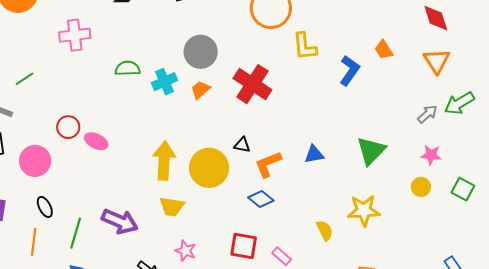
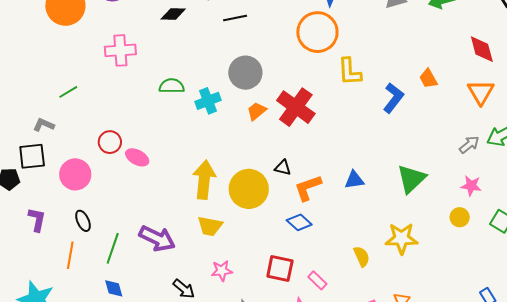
orange trapezoid: (200, 90) -> (257, 111), moved
pink star: (186, 251) -> (222, 271), turned -30

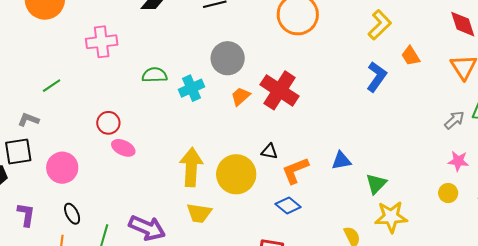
yellow L-shape: (350, 72) -> (380, 25), moved, turned -128
red circle: (110, 142) -> (108, 123), moved
green triangle: (411, 179) -> (376, 184), moved, size x0.7

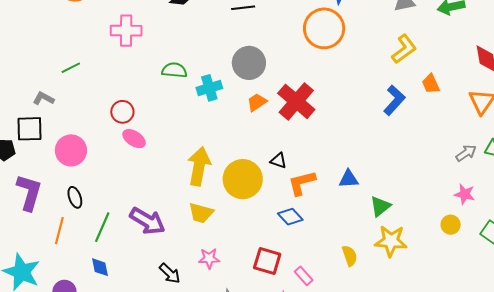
purple L-shape: (26, 215) -> (29, 192), size x1.5

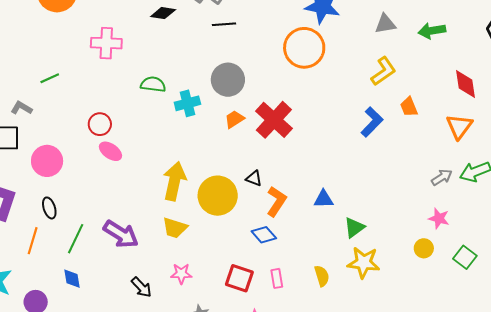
orange L-shape: (302, 183) -> (276, 201), turned 136
pink rectangle: (304, 276) -> (277, 278), moved, turned 30

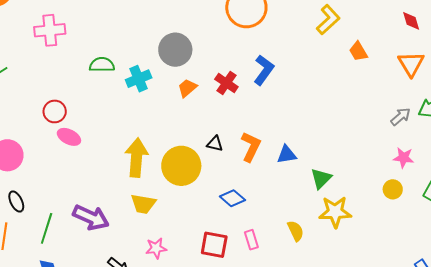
red diamond: (465, 84) -> (411, 21), size x0.7
red cross: (274, 120) -> (226, 83), size x0.6
blue L-shape: (372, 122) -> (264, 70), moved
orange L-shape: (276, 201) -> (251, 147), moved

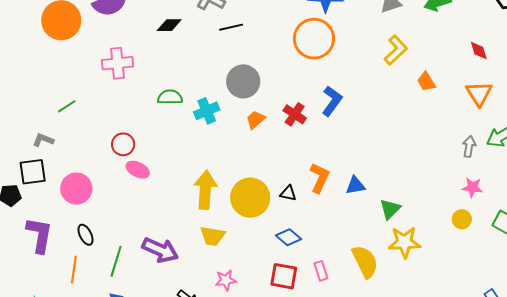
gray arrow: (401, 117) -> (469, 146), turned -40
black triangle: (215, 144) -> (288, 193), moved
blue diamond: (232, 198) -> (288, 237), moved
yellow semicircle: (296, 231) -> (365, 262), size x1.6

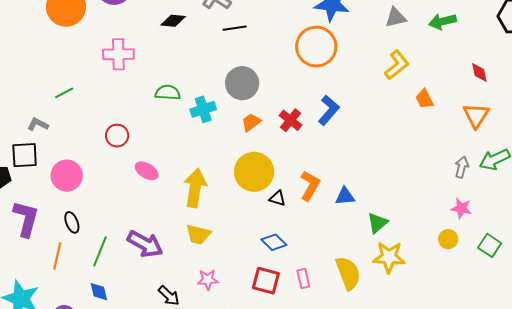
pink ellipse: (138, 170) -> (147, 171), moved
yellow circle: (250, 198) -> (254, 172), moved

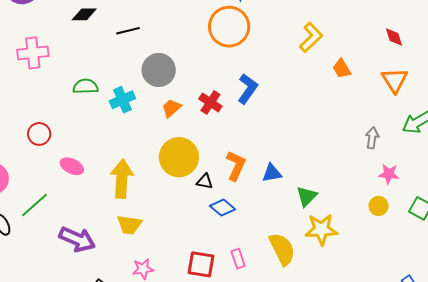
black line: (235, 28) -> (128, 31), moved
gray arrow: (462, 167) -> (372, 138), moved
blue diamond: (274, 242) -> (222, 208), moved
green line: (100, 251) -> (35, 205), moved, turned 32

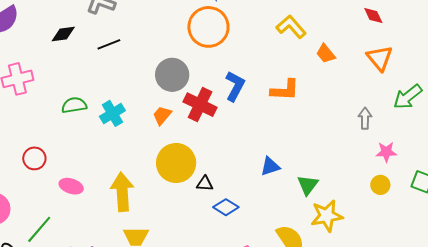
yellow L-shape: (311, 37) -> (291, 27), turned -80
gray circle: (159, 70) -> (172, 75), moved
red cross: (210, 102) -> (200, 105), size x1.4
orange L-shape: (236, 166) -> (285, 90), moved, turned 76

